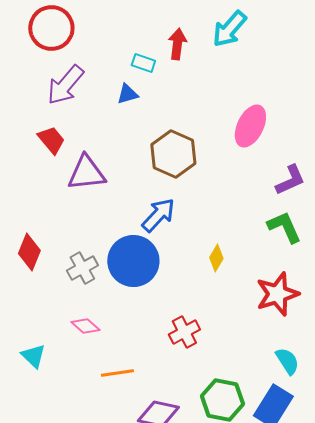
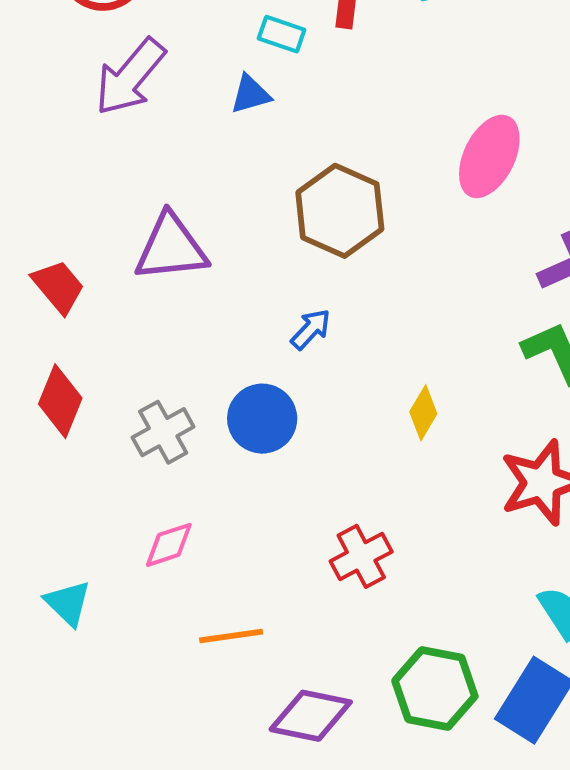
red trapezoid: (51, 140) -> (58, 287), moved
blue arrow: (158, 215) -> (311, 329), size x0.6
blue circle: (133, 261) -> (262, 419), size x0.7
pink diamond: (85, 326) -> (169, 545), turned -60

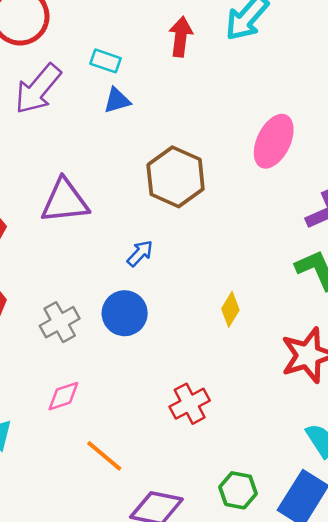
cyan rectangle: (282, 34) -> (106, 61), moved
blue arrow: (311, 329) -> (140, 253), moved
orange line: (231, 636) -> (104, 456), turned 48
green hexagon: (435, 688) -> (238, 490), size x0.7

